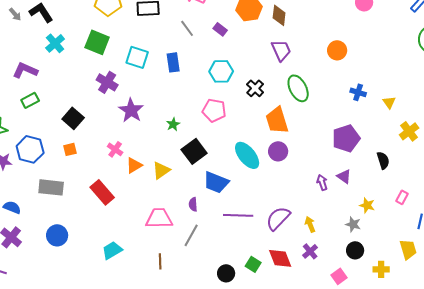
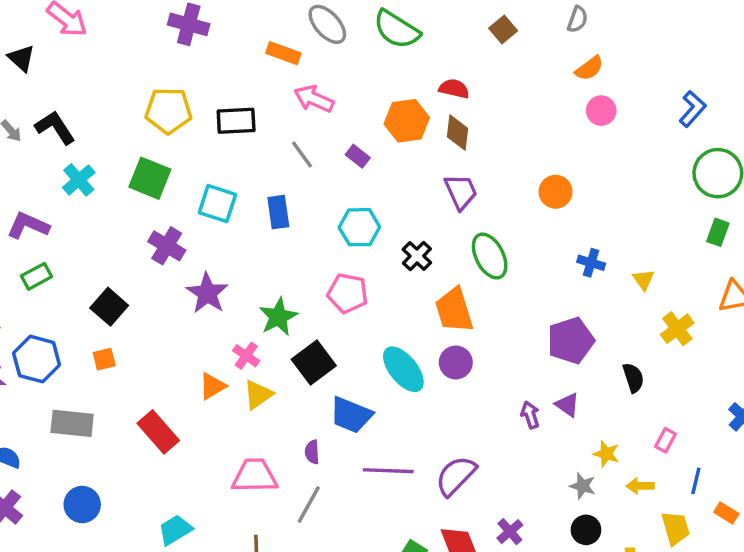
green star: (173, 124) -> (278, 317), size x1.6
pink cross: (115, 149) -> (246, 356), moved
yellow arrow: (310, 224) -> (640, 486), moved, turned -70

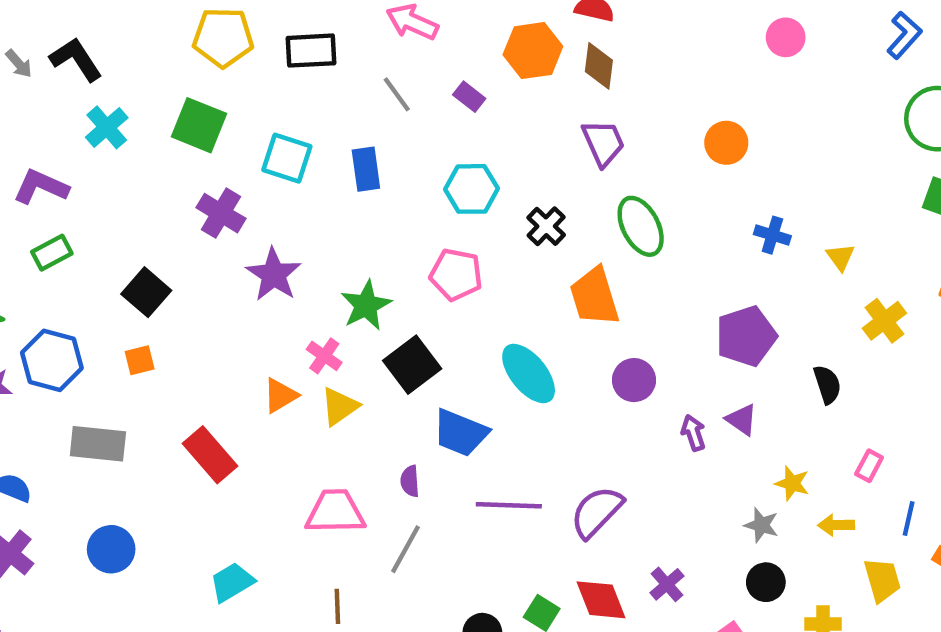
purple circle: (456, 362) -> (634, 380), moved

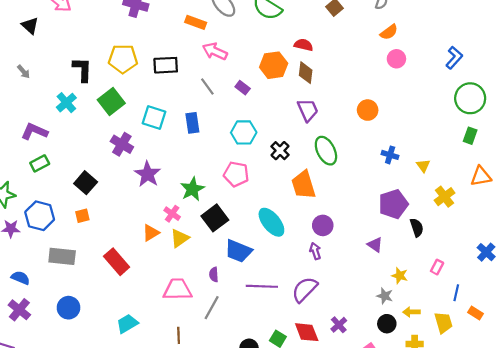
black L-shape: (76, 59) -> (82, 69), moved, turned 35
green square: (199, 125) -> (111, 102), turned 30
purple pentagon: (746, 336) -> (393, 204), moved
purple arrow: (693, 433) -> (315, 251), moved
yellow arrow: (836, 525) -> (411, 312), moved

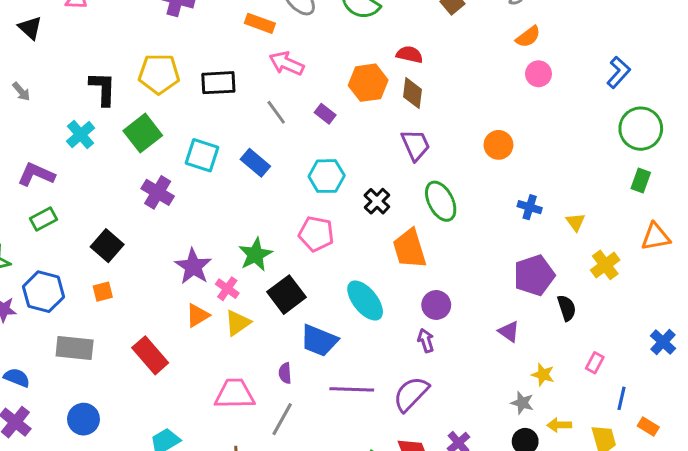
blue rectangle: (192, 123) -> (255, 163), turned -42
purple star: (148, 174) -> (193, 266), moved

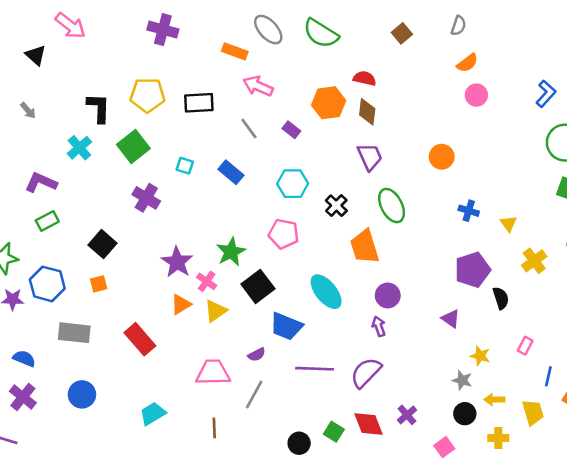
cyan square: (202, 155) -> (185, 166), size x0.6
purple semicircle: (285, 373) -> (257, 355), turned -114

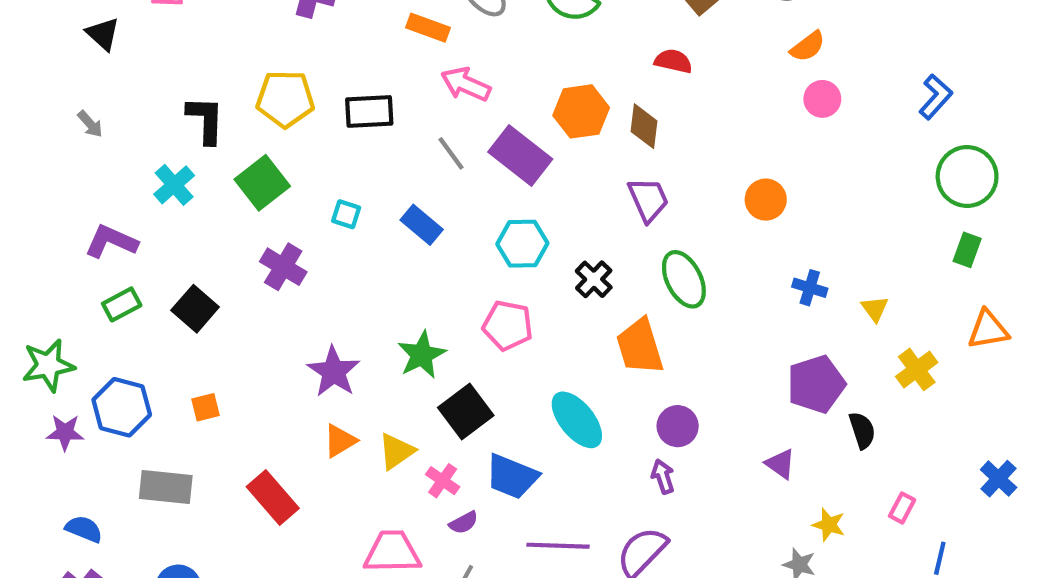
red semicircle: (365, 78) -> (673, 61), moved
purple rectangle: (291, 130) -> (520, 156), size x2.0
black square: (103, 244) -> (195, 309), moved
pink cross: (207, 281) -> (443, 481), moved

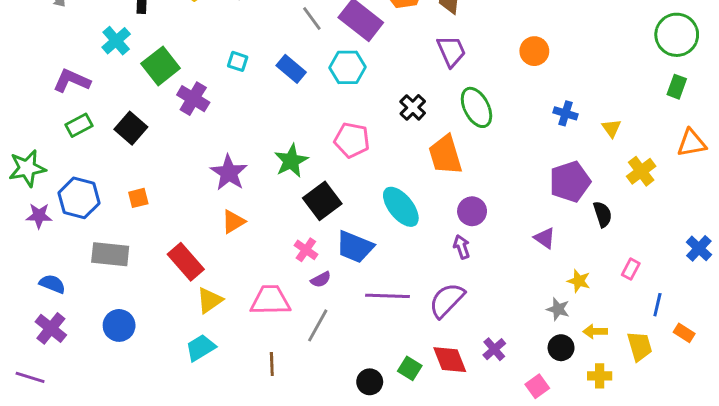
green square: (262, 183) -> (161, 66), moved
cyan hexagon: (522, 244) -> (347, 67), moved
yellow triangle: (396, 451) -> (210, 300), moved

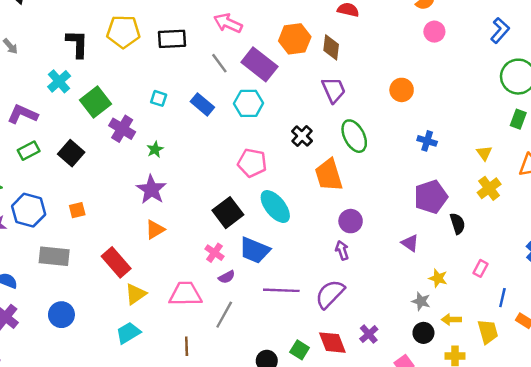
yellow triangle: (611, 128) -> (484, 153), moved
green star: (291, 161) -> (155, 149), moved, size x0.6
cyan ellipse: (401, 207) -> (275, 207), moved

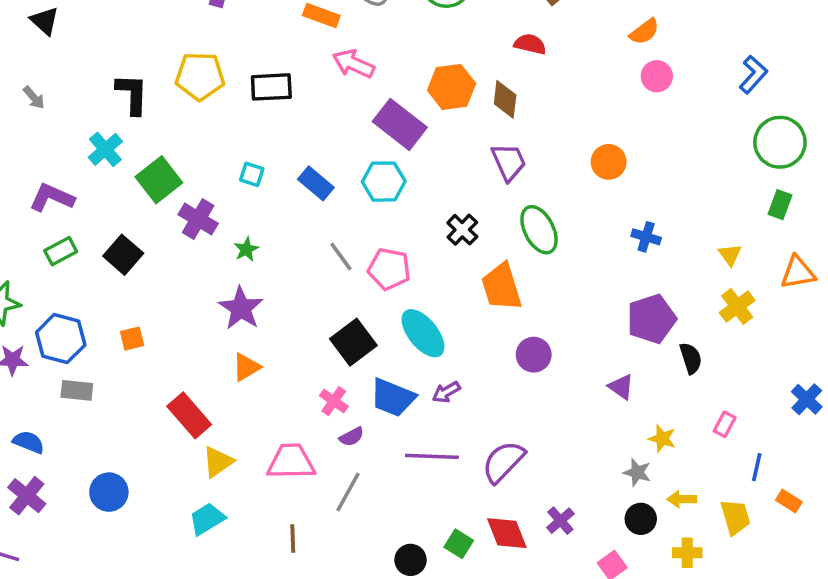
gray line: (219, 63) -> (341, 256), moved
purple arrow: (342, 250) -> (446, 392), moved, turned -102
gray rectangle: (54, 256) -> (77, 390), moved, size x0.7

